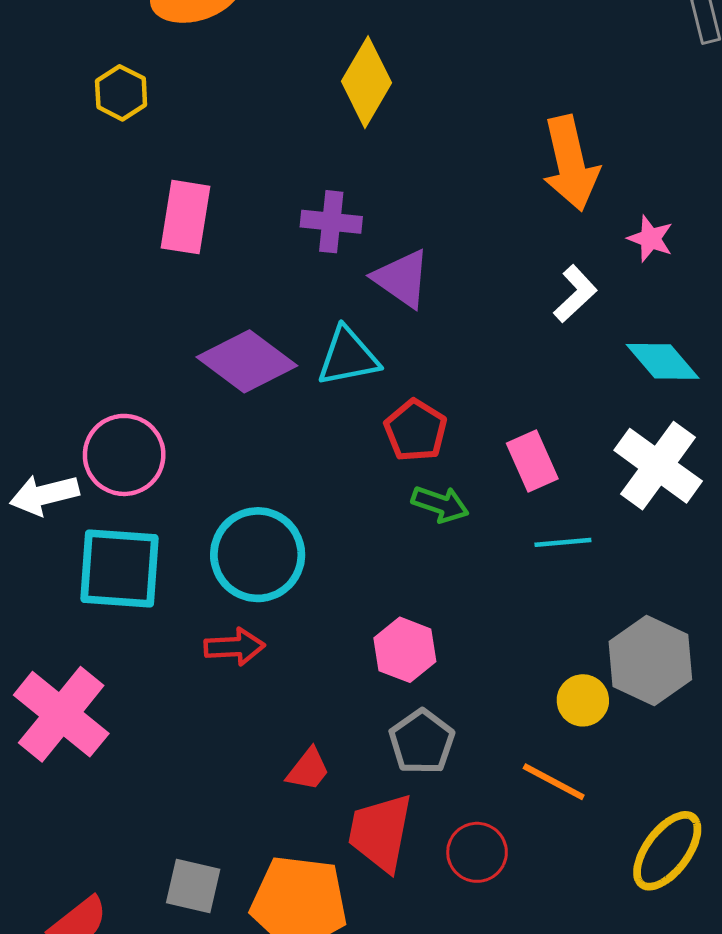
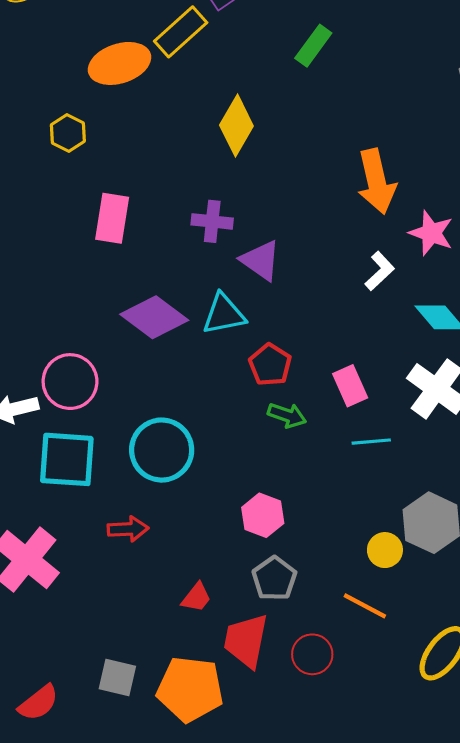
pink star: (650, 239) -> (431, 233), size x1.4
red arrow: (235, 647) -> (128, 529), moved

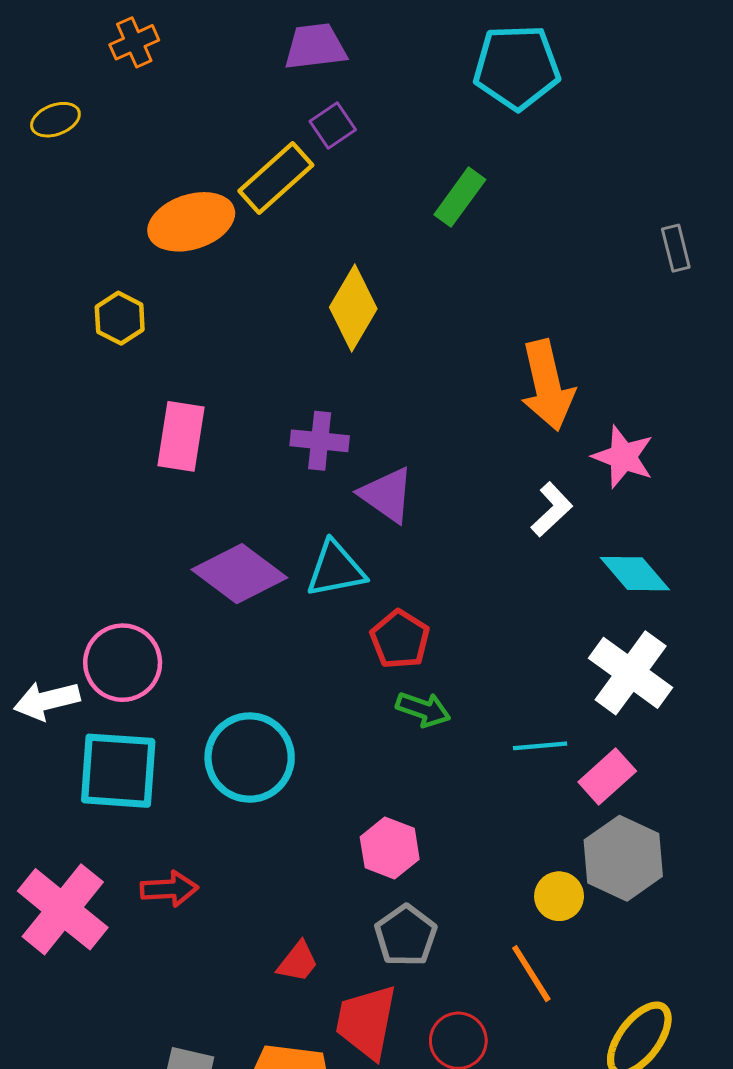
pink rectangle: (350, 386) -> (607, 777), moved, turned 72
red arrow: (128, 529) -> (169, 889), moved
orange line: (365, 606) -> (531, 974), turned 30

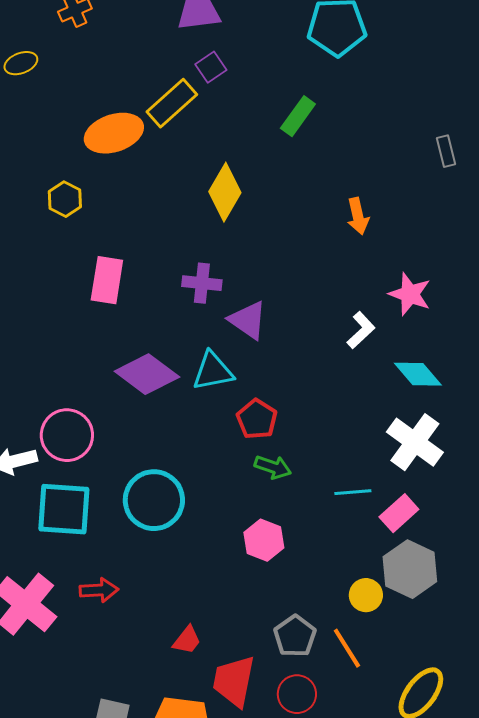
orange arrow: (547, 385) -> (358, 216), moved, size x0.6
pink hexagon: (390, 848) -> (264, 540), moved
gray pentagon: (406, 936) -> (295, 636), moved

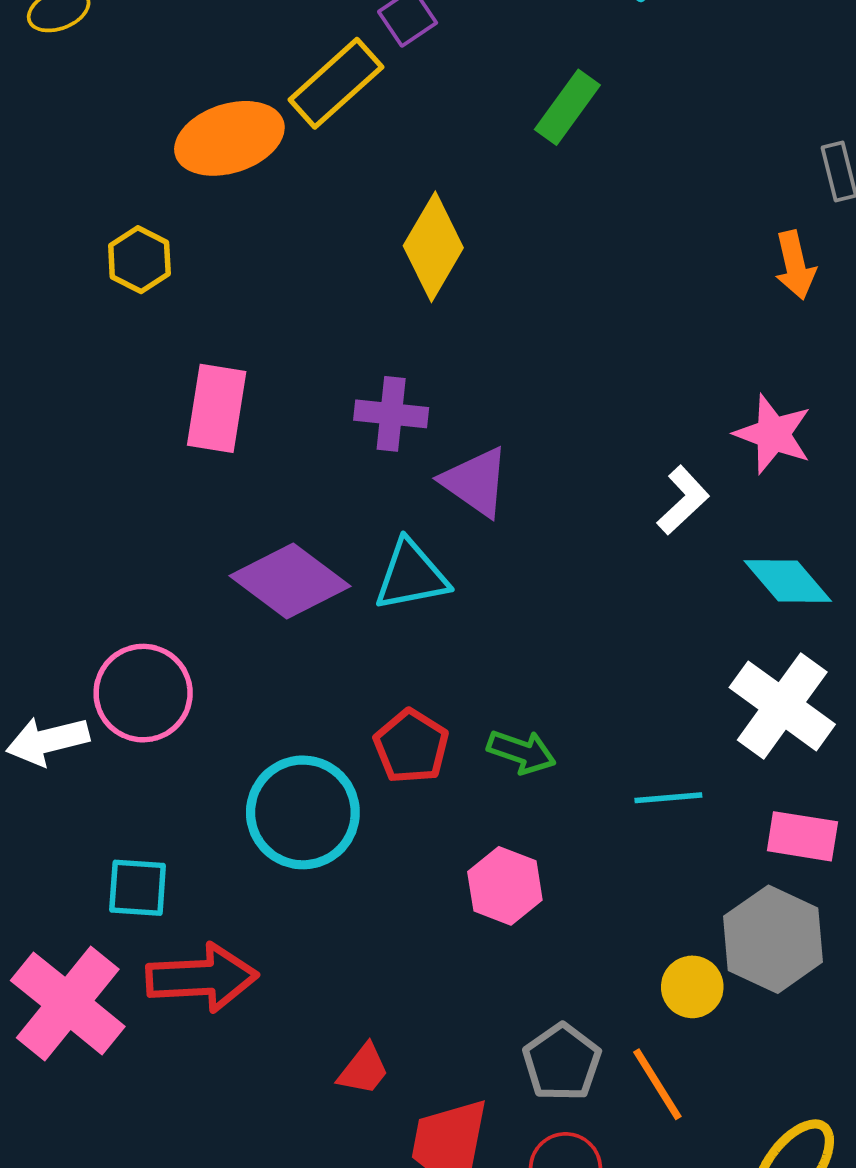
orange arrow: (358, 216) -> (795, 265), moved
red pentagon: (257, 419) -> (411, 746), moved
cyan square: (64, 509) -> (138, 888), moved, size x0.6
pink rectangle: (399, 513) -> (802, 836), moved, turned 51
red arrow: (99, 590) -> (202, 978), size x1.5

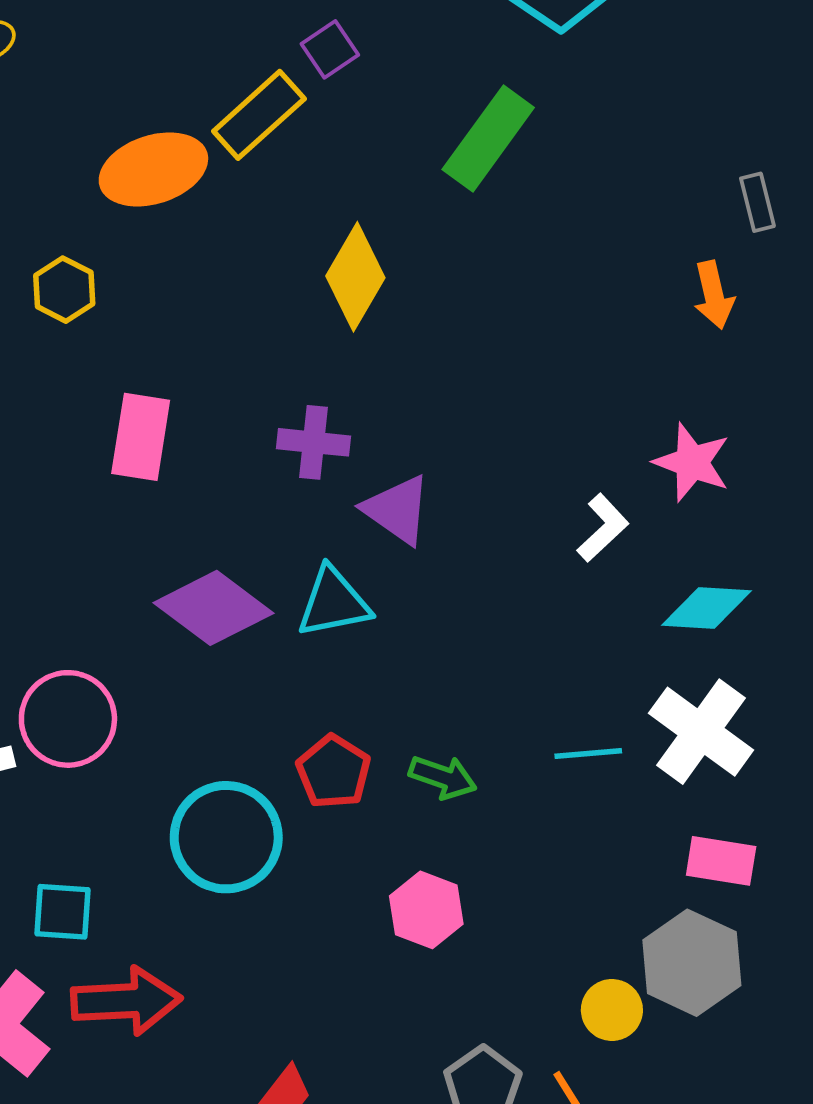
green rectangle: (567, 107) -> (488, 139), size x1.4
cyan diamond: (788, 581) -> (707, 608), turned -46
cyan line: (668, 798) -> (588, 753), moved

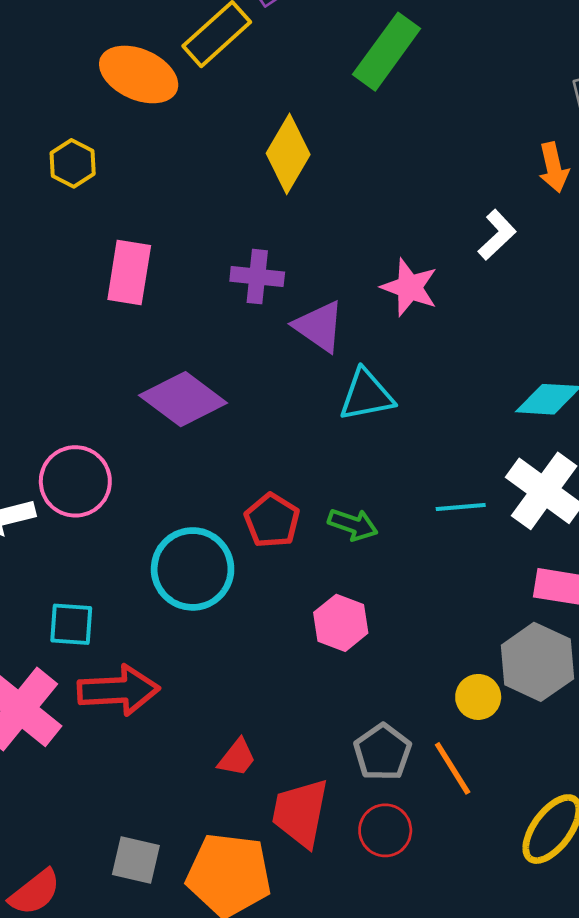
orange ellipse: (153, 169) -> (139, 74), turned 42
pink star: (692, 462) -> (409, 287), moved
white L-shape: (603, 528) -> (497, 235), moved
cyan triangle: (334, 602) -> (366, 395), moved

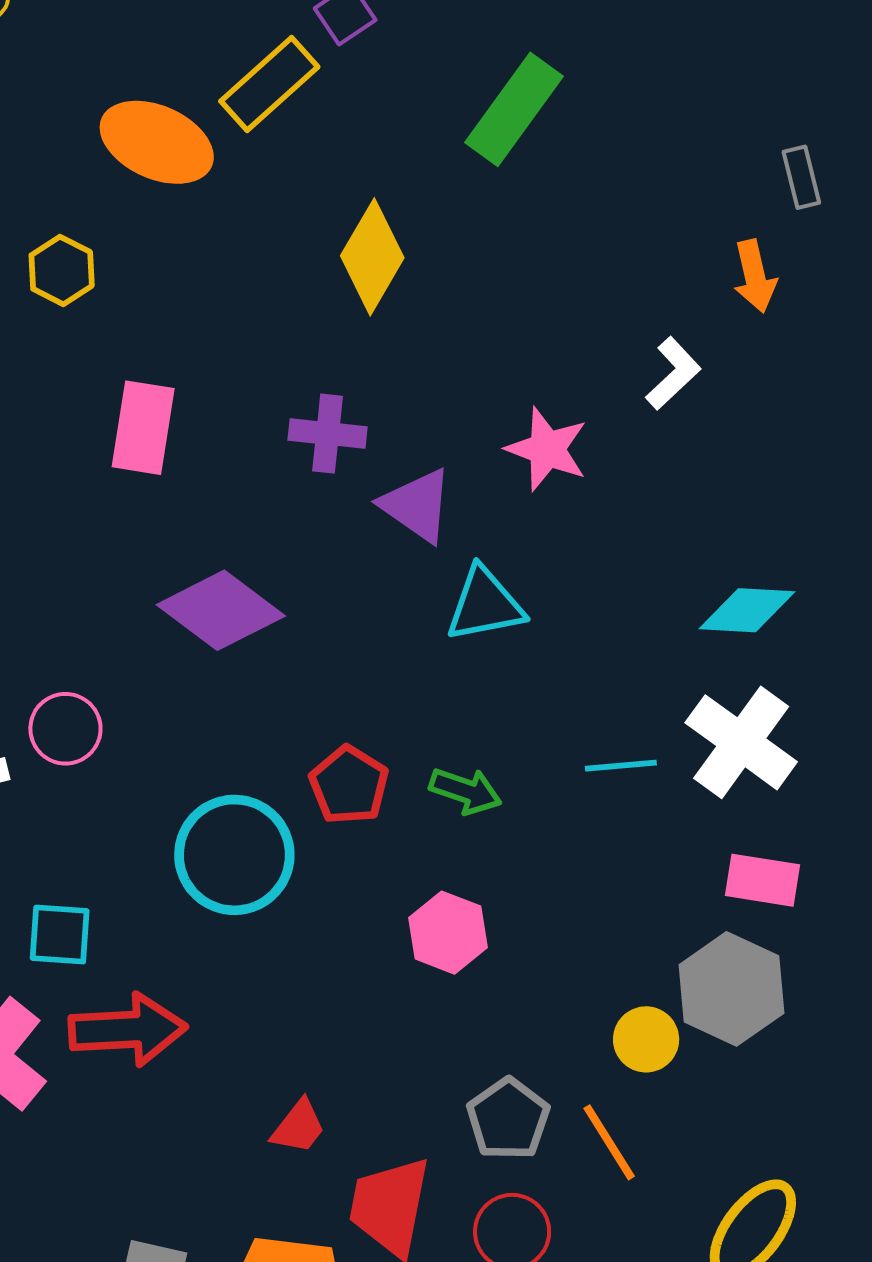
pink circle: (75, 481) -> (65, 729), size x0.7

